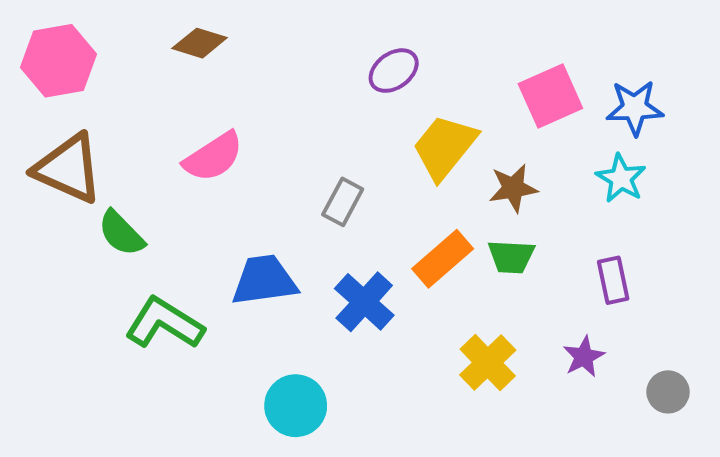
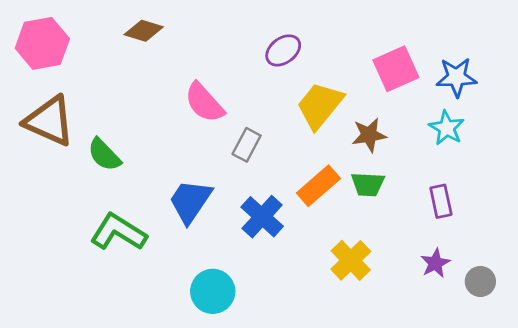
pink semicircle: (213, 157) -> (204, 103), moved, turned 81
green semicircle: (121, 233) -> (104, 155), moved
blue trapezoid: (264, 280) -> (190, 201), turned -48
purple star: (584, 357) -> (435, 263), moved

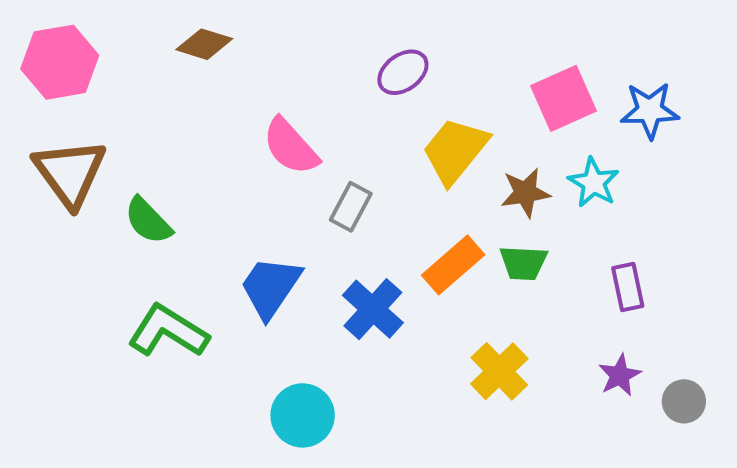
brown triangle: (49, 121) -> (70, 173), turned 30
cyan star: (447, 128) -> (594, 183), moved

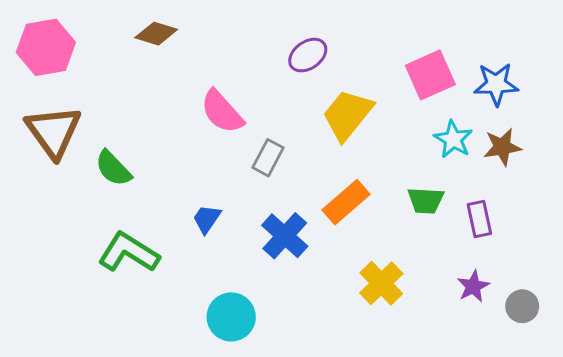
brown star: (525, 193) -> (502, 147), moved
green trapezoid: (523, 263) -> (426, 201), moved
blue trapezoid: (270, 287) -> (207, 219), size x0.6

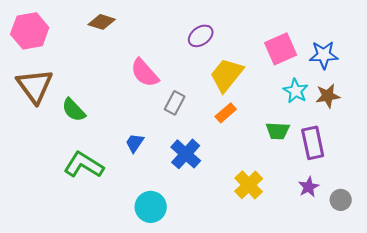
orange rectangle: (346, 202) -> (226, 113), moved, size x0.7
purple rectangle: (479, 219) -> (313, 143), size x1.4

